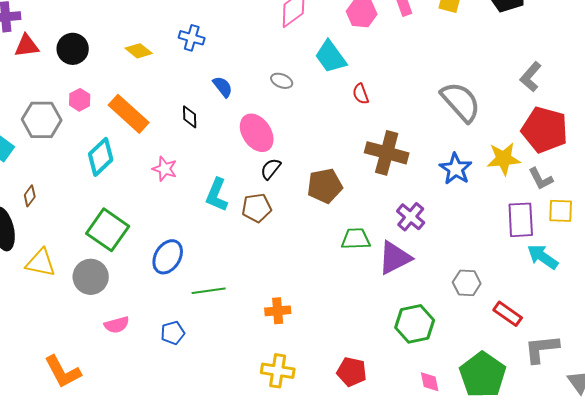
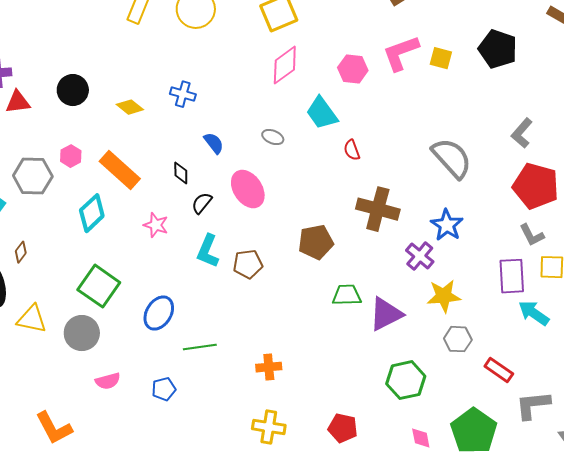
black circle: (73, 49) -> (73, 90), moved
yellow star: (504, 159) -> (444, 296), moved
black semicircle: (271, 169) -> (202, 203), moved
purple cross: (411, 217) -> (420, 256), moved

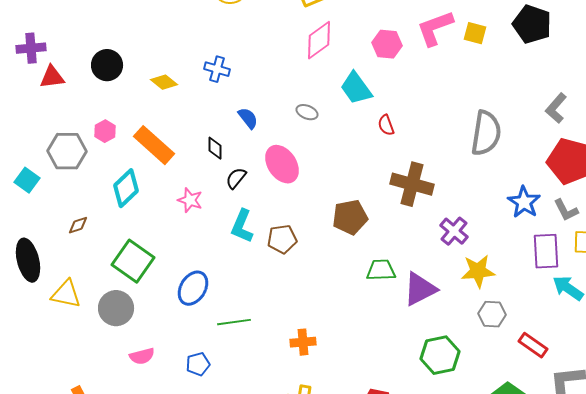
gray semicircle: (452, 158) -> (486, 133), turned 51
blue star: (447, 225) -> (524, 202), moved
brown diamond: (21, 252) -> (78, 225), moved, turned 35

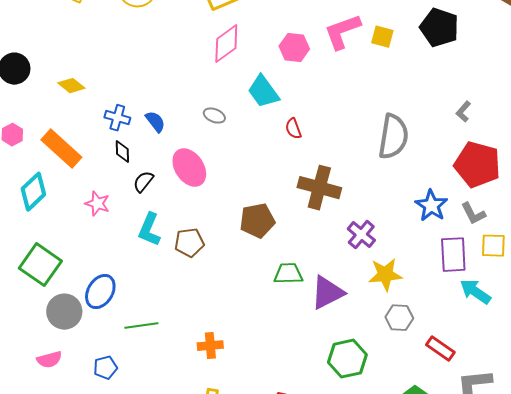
blue cross: (217, 69) -> (117, 118), moved
gray L-shape: (556, 108) -> (463, 112), size x0.7
gray circle: (116, 308) -> (64, 312), moved

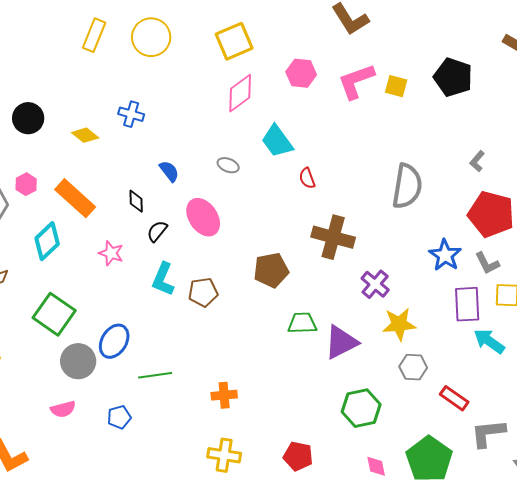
pink hexagon: (294, 48) -> (301, 73), moved
blue cross: (117, 118) -> (131, 114), moved

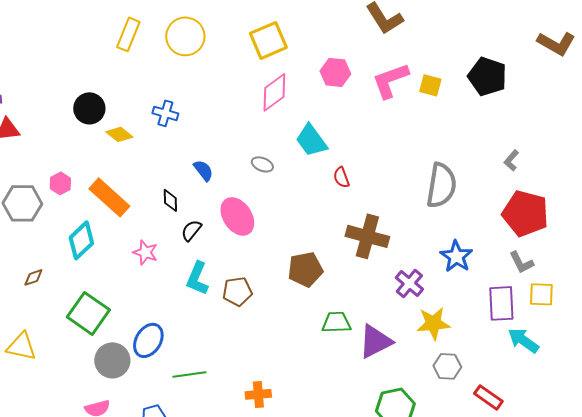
black circle: (28, 118) -> (89, 108), moved
blue star: (445, 255) -> (456, 256), moved

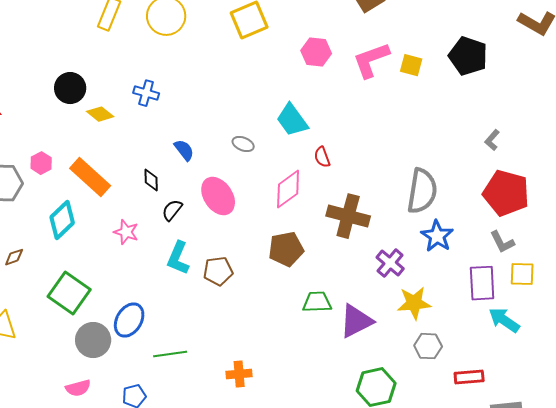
pink diamond: (274, 92) -> (288, 189), moved
gray semicircle: (441, 185) -> (422, 191), moved
red rectangle: (488, 397) -> (469, 377), turned -40

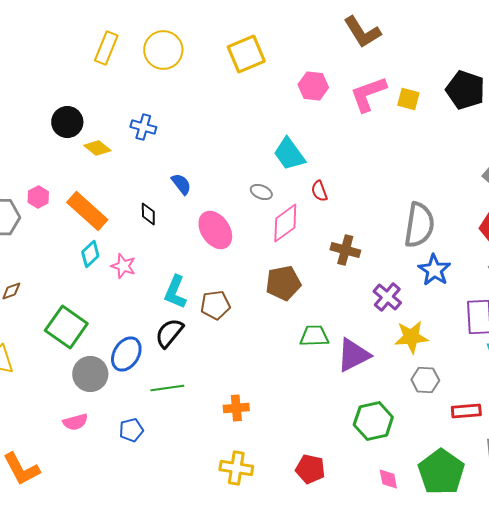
gray ellipse: (243, 144) -> (261, 192), moved
black semicircle: (172, 210) -> (169, 333), moved, size x1.4
brown cross: (348, 216) -> (345, 250), size x0.7
cyan diamond: (62, 220) -> (90, 254), moved, size x0.7

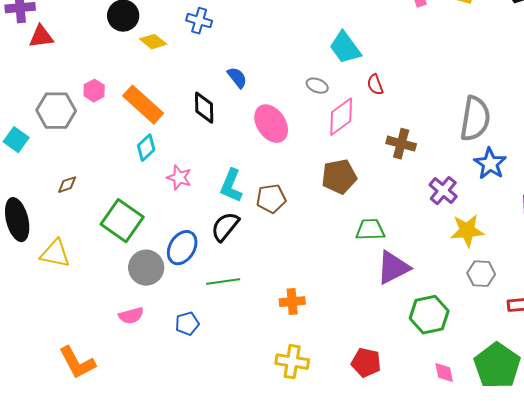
black diamond: (148, 214) -> (204, 108), size x1.4
pink star: (123, 266) -> (179, 178), moved
purple triangle: (353, 355) -> (393, 268), moved

